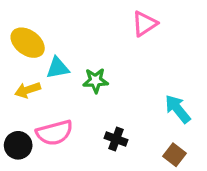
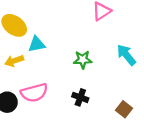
green star: (96, 81) -> (83, 60), moved
cyan arrow: (178, 109) -> (126, 55), moved

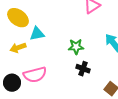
black cross: (80, 97) -> (83, 69), moved

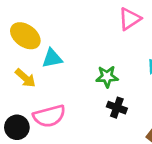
yellow arrow: (18, 48) -> (25, 78), turned -119

